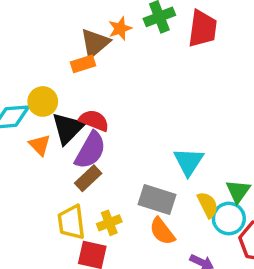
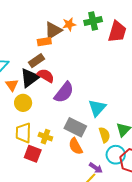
yellow circle: (43, 101) -> (23, 103), moved
purple semicircle: (90, 150) -> (64, 92), moved
brown rectangle: (88, 178) -> (37, 61), moved
cyan circle: (229, 219) -> (116, 155), moved
yellow cross: (109, 223) -> (45, 137), turned 32

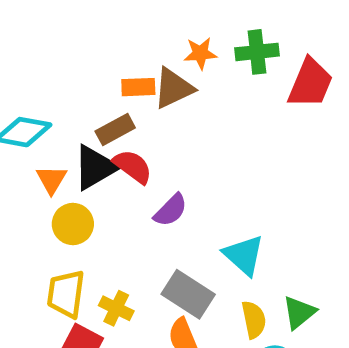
brown triangle: (53, 30) -> (173, 88), moved
purple semicircle: (64, 92) -> (171, 210), size x0.7
cyan triangle: (97, 108) -> (244, 255), turned -36

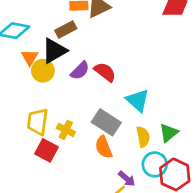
red semicircle: (133, 166) -> (105, 72), moved
purple semicircle: (171, 210) -> (80, 71), moved
yellow circle: (73, 224) -> (43, 71), moved

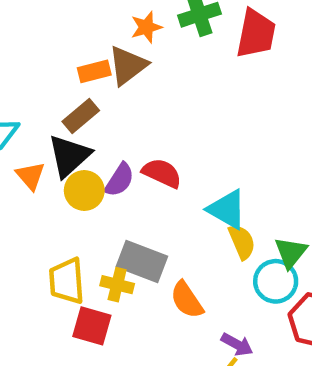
yellow circle: (43, 71) -> (84, 190), moved
gray rectangle: (106, 122) -> (142, 262), moved
yellow semicircle: (143, 137) -> (242, 242), moved
cyan circle: (155, 164) -> (276, 281), moved

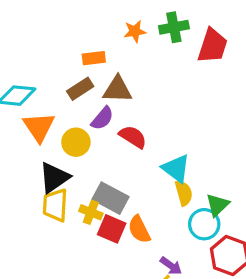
brown triangle: (128, 65) -> (118, 89), moved, turned 32
black triangle: (69, 156) -> (54, 177), moved
orange triangle: (30, 176) -> (39, 127), size x1.5
purple semicircle: (119, 180) -> (102, 118), moved
red square: (92, 326) -> (112, 229), moved

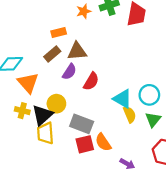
red semicircle: (133, 137) -> (91, 81), turned 96
yellow circle: (76, 142) -> (56, 104), moved
yellow cross: (91, 212) -> (22, 111), moved
cyan circle: (204, 224) -> (149, 95), moved
red square: (112, 229) -> (85, 144), turned -30

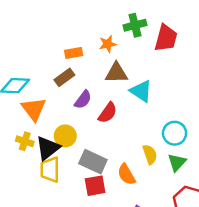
orange star: (84, 11) -> (108, 44), moved
brown triangle: (77, 51) -> (116, 73), moved
cyan triangle: (122, 99) -> (141, 91), moved
orange semicircle: (103, 142) -> (126, 174), moved

